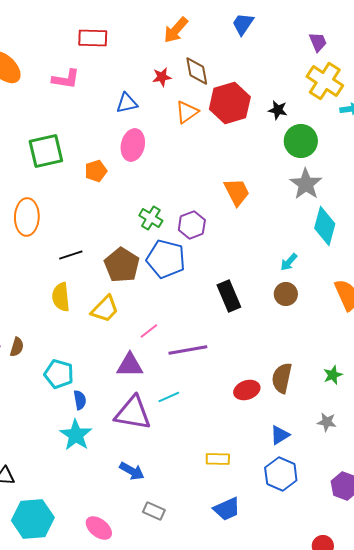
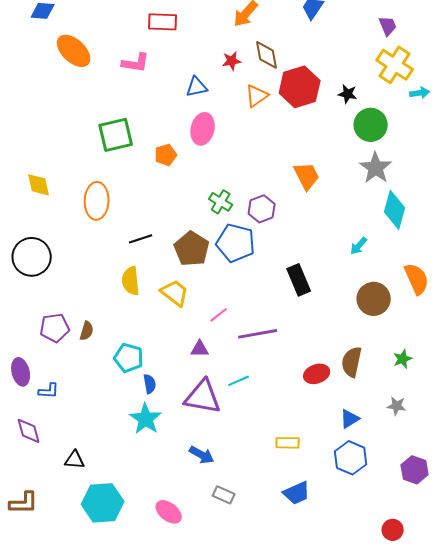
brown circle: (286, 294) -> (374, 299), moved, size x1.4
yellow trapezoid: (105, 309) -> (175, 293), turned -96
purple triangle: (130, 365) -> (200, 349), size x0.7

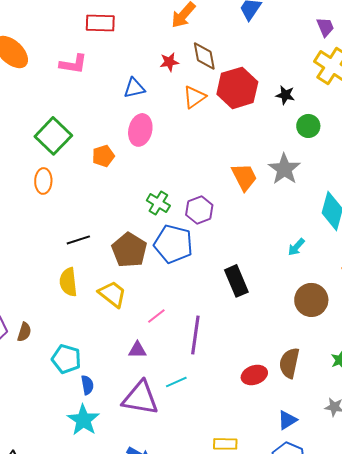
green circle: (371, 125) -> (308, 126), size x0.7
green square: (116, 135) -> (53, 136), turned -33
gray star: (376, 168) -> (284, 169), moved
orange ellipse: (97, 201) -> (43, 181), moved, size x0.7
purple line: (258, 334) -> (195, 335), turned -72

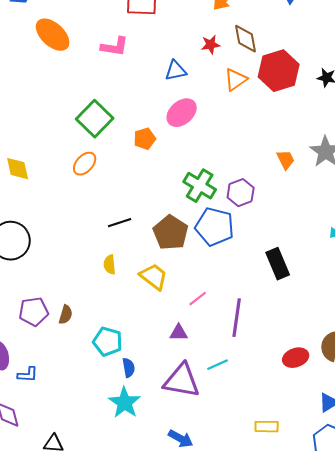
pink ellipse: (140, 130) -> (182, 113), turned 36
orange trapezoid: (244, 177) -> (286, 160), size x0.7
orange ellipse: (43, 181) -> (85, 164), turned 40
green cross: (158, 203) -> (200, 186), size x1.4
yellow semicircle: (68, 282) -> (110, 265), size x0.7

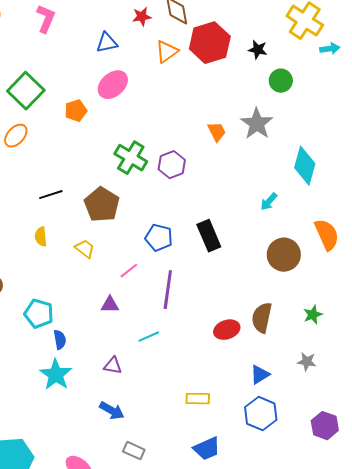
pink L-shape: (115, 47) -> (46, 19), turned -76
blue pentagon: (215, 227) -> (159, 238), moved, size x0.7
yellow trapezoid: (154, 277) -> (85, 249), size x0.7
purple triangle: (182, 381) -> (113, 366), moved, size x0.5

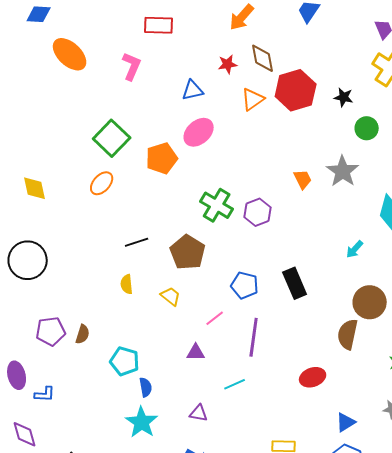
orange pentagon: (76, 111) -> (162, 158), size x1.4
brown semicircle: (262, 318) -> (348, 334), moved

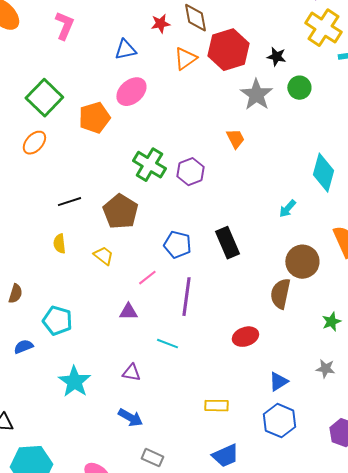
gray star: (343, 171) -> (256, 95), moved
cyan line: (235, 384) -> (167, 344), turned 45
blue semicircle: (146, 387) -> (23, 347), moved, turned -102

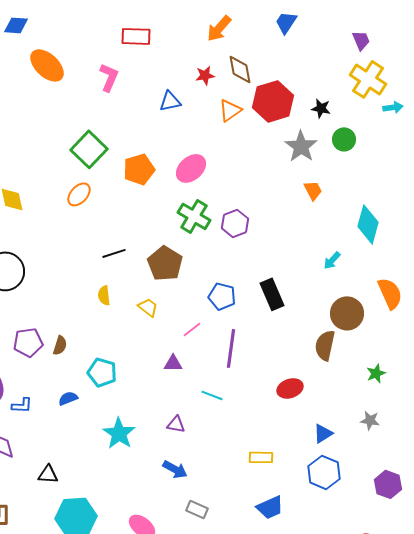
pink ellipse: (131, 92) -> (191, 168), moved
orange trapezoid: (235, 139) -> (313, 190), moved

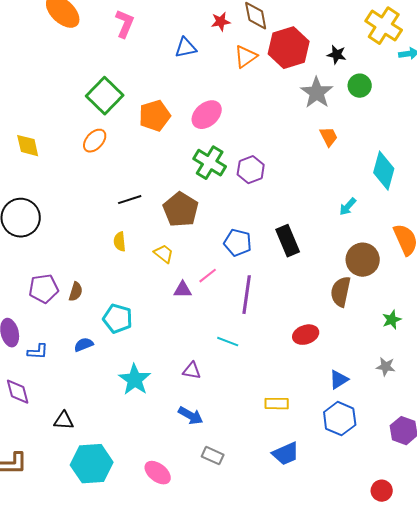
purple triangle: (173, 363) -> (183, 290), moved

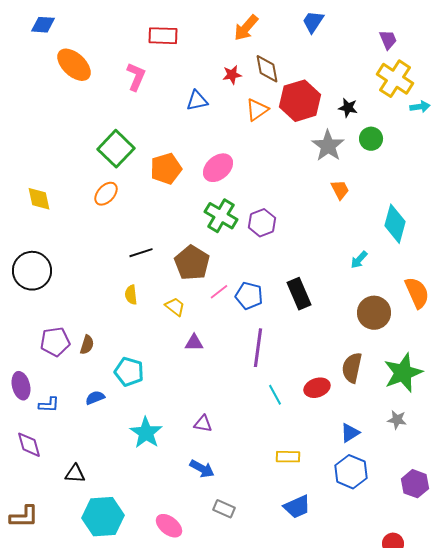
pink line: (208, 276) -> (219, 292), moved
brown semicircle: (341, 292) -> (352, 368), moved
green star: (392, 320) -> (403, 373), size x2.0
cyan line: (228, 342) -> (275, 395), moved, turned 40

